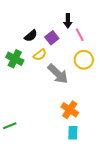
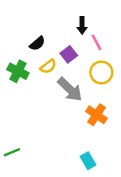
purple square: (52, 38) -> (69, 54), moved
orange cross: (70, 110) -> (97, 115), moved
cyan rectangle: (73, 133) -> (88, 161), turned -32

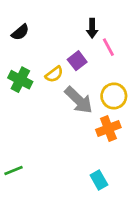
black semicircle: (37, 44) -> (20, 32), moved
yellow circle: (101, 73) -> (114, 96), moved
orange cross: (97, 115) -> (108, 129), turned 35

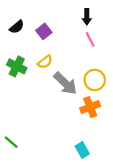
black arrow: (92, 28) -> (87, 17), moved
purple square: (77, 61) -> (44, 31), moved
green line: (14, 171) -> (11, 142), turned 63

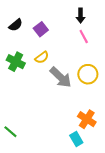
orange cross: (90, 107) -> (87, 119), moved, turned -36

